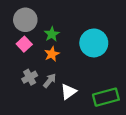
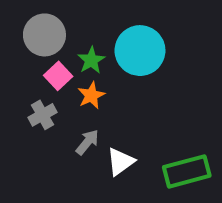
cyan circle: (94, 43) -> (140, 51), moved
pink square: (24, 44) -> (58, 76), moved
gray cross: (30, 77) -> (43, 115), moved

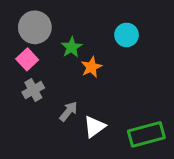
cyan circle: (140, 51) -> (127, 35), moved, size x0.6
pink square: (58, 76) -> (27, 59), moved
orange star: (91, 95) -> (91, 67), moved

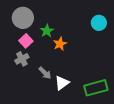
cyan circle: (127, 35) -> (99, 23), moved
pink square: (27, 59) -> (26, 41), moved
gray arrow: (68, 111) -> (45, 73), turned 96

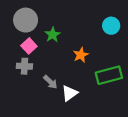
orange star: (60, 44) -> (81, 55), moved
gray cross: (22, 59) -> (24, 66), turned 32
green rectangle: (96, 88) -> (109, 75), moved

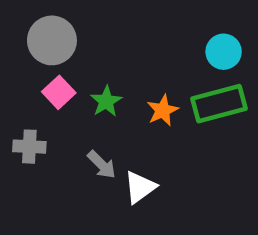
green star: (53, 35) -> (106, 101), moved
gray cross: (24, 66) -> (29, 147), moved
green rectangle: (109, 75) -> (219, 104), moved

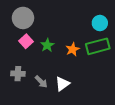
gray cross: (29, 147) -> (18, 74), moved
gray arrow: (102, 165) -> (41, 82), moved

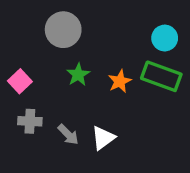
gray circle: (23, 18) -> (63, 30), moved
pink square: (26, 41) -> (20, 81), moved
green rectangle: (98, 46) -> (161, 76), turned 35

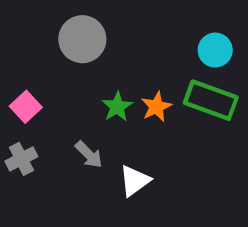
green star: (78, 75) -> (117, 107), moved
gray cross: (30, 121) -> (21, 159), moved, turned -30
gray arrow: (68, 135) -> (89, 155), moved

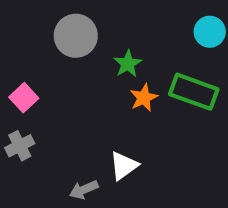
cyan circle: (215, 50) -> (210, 32), moved
green star: (117, 107) -> (128, 64), moved
gray arrow: (89, 155) -> (84, 190), moved, turned 112

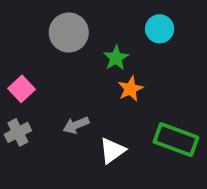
cyan circle: (210, 32) -> (160, 29), moved
green rectangle: (194, 92) -> (176, 140), moved
gray arrow: (84, 190) -> (76, 125), moved

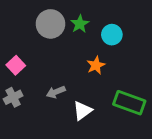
cyan circle: (160, 29) -> (112, 35), moved
green star: (116, 58) -> (80, 24), moved

